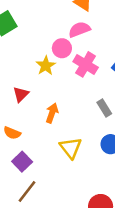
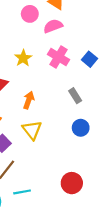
pink circle: (62, 48) -> (30, 14), moved
yellow triangle: (71, 148) -> (32, 130), moved

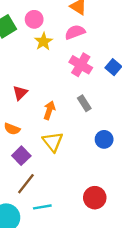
pink circle: (30, 14) -> (34, 19), moved
yellow star: (23, 58) -> (43, 41), moved
gray rectangle: (75, 96) -> (84, 103), moved

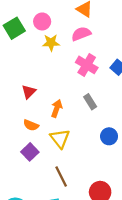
yellow star: (43, 41) -> (51, 43), turned 30
orange semicircle: (12, 129) -> (31, 125), moved
brown line: (26, 184) -> (61, 176), moved, turned -65

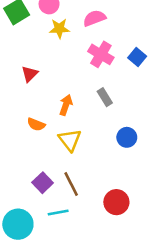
red triangle: (29, 92) -> (30, 74), moved
purple square: (30, 152) -> (43, 183), moved

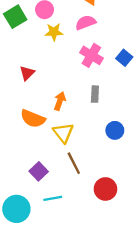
gray rectangle: (105, 97) -> (95, 94), turned 35
orange semicircle: (36, 124) -> (33, 119), size x1.5
brown line: (71, 184) -> (74, 163), moved

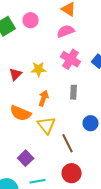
yellow star: (54, 32) -> (39, 69), moved
brown line: (74, 163) -> (68, 143), moved
red circle: (105, 189) -> (72, 173), moved

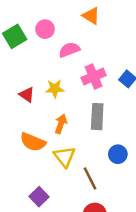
pink semicircle: (66, 31) -> (69, 50), moved
pink cross: (71, 59) -> (94, 76), turned 36
red triangle: (16, 74) -> (27, 95), turned -40
gray rectangle: (74, 92) -> (97, 117), size x1.5

